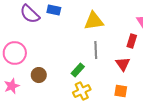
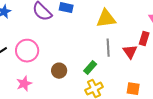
red triangle: (123, 64) -> (130, 52), moved
brown circle: (39, 75) -> (59, 71), moved

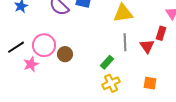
brown circle: (59, 71) -> (65, 54), moved
pink star: (24, 84) -> (31, 64), moved

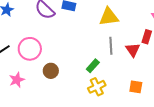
brown circle: (65, 54) -> (51, 71), moved
pink star: (31, 64) -> (17, 80), moved

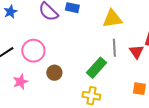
green rectangle: (93, 66) -> (96, 68), size x1.5
yellow cross: (97, 87) -> (91, 96), moved, turned 36

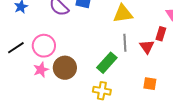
brown circle: (54, 73) -> (65, 68), size x1.5
pink star: (20, 82) -> (41, 70), moved

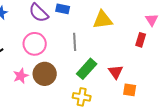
gray line: (125, 43) -> (75, 42), moved
pink circle: (44, 46) -> (35, 44), moved
red triangle: (147, 47) -> (116, 72), moved

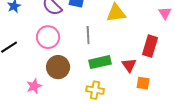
red rectangle: (141, 40) -> (150, 46), moved, size x1.5
green rectangle: (87, 69) -> (100, 62), turned 35
pink star: (21, 76) -> (34, 86), moved

